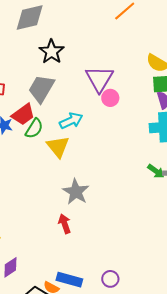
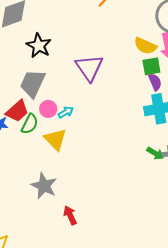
pink circle: (110, 98) -> (48, 109), moved
cyan arrow: (71, 121) -> (66, 112), size x0.7
gray star: (76, 192) -> (44, 186), moved

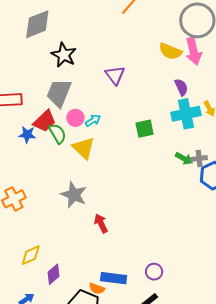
green square: (151, 66) -> (145, 129), moved
purple triangle: (89, 68) -> (115, 75), size x0.7
green semicircle: (30, 124) -> (57, 133), turned -55

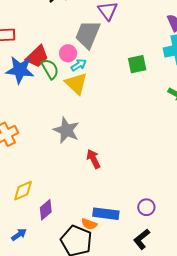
gray trapezoid: (59, 93) -> (88, 35), moved
cyan arrow: (93, 121) -> (79, 65), moved
blue star: (27, 135) -> (20, 70), size x1.6

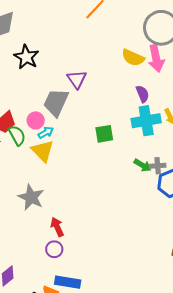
purple circle: (146, 207) -> (54, 249), moved

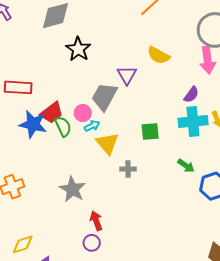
yellow semicircle: (133, 58) -> (158, 55), moved
purple semicircle: (143, 94) -> (191, 95), turned 54
yellow triangle: (43, 151) -> (107, 143), moved
gray cross: (158, 166) -> (128, 169), moved

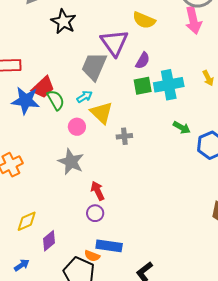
purple triangle: (127, 75) -> (114, 43), size x1.4
purple semicircle: (191, 95) -> (143, 61), moved
pink circle: (83, 113) -> (77, 127), moved
cyan cross: (193, 122) -> (169, 85), moved
green square: (150, 131) -> (143, 86), moved

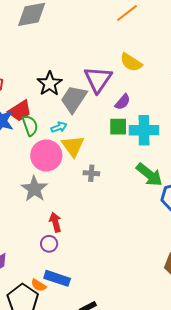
black star: (64, 22) -> (50, 84), moved
pink circle: (77, 127) -> (46, 155), size x1.8
green arrow: (182, 128) -> (149, 175), size x1.6

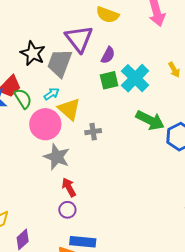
cyan cross: (144, 130) -> (135, 78), turned -32
gray star: (34, 189) -> (57, 157), moved

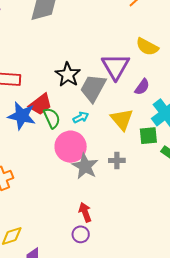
green square: (109, 80) -> (148, 136), moved
yellow triangle: (69, 109) -> (122, 119), moved
gray star: (57, 157) -> (85, 166), moved

